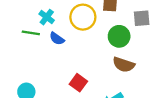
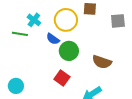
green circle: (119, 36) -> (69, 51), moved
blue semicircle: (57, 39) -> (53, 39), moved

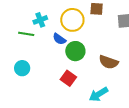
cyan cross: (34, 20) -> (40, 20), turned 32
cyan circle: (16, 86) -> (22, 68), moved

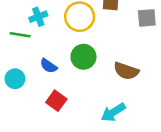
blue semicircle: (59, 39) -> (49, 66), moved
red square: (68, 78) -> (56, 101), moved

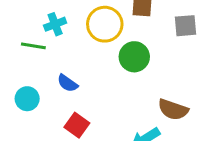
green circle: (83, 57) -> (134, 57), moved
brown semicircle: (126, 71) -> (173, 110), moved

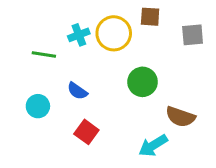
cyan cross: (55, 24) -> (79, 35), moved
green circle: (134, 57) -> (143, 82), moved

